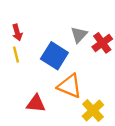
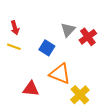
yellow line: (16, 55) -> (14, 47), turned -56
blue square: (54, 56) -> (47, 48), size x0.7

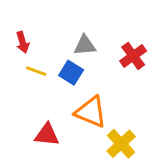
gray triangle: (68, 30) -> (85, 45), moved, turned 42
yellow line: (14, 47) -> (36, 71), moved

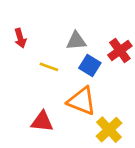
yellow line: (36, 71) -> (49, 67), moved
blue square: (71, 73) -> (90, 66), moved

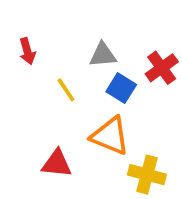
yellow line: (49, 67) -> (66, 90), turned 36
yellow cross: (109, 130) -> (147, 175), turned -32

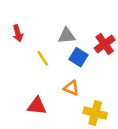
orange triangle: (110, 136) -> (71, 88), size x0.6

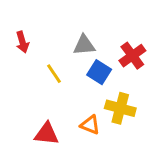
orange triangle: (71, 88) -> (90, 125), moved
yellow cross: (95, 113) -> (120, 108), moved

